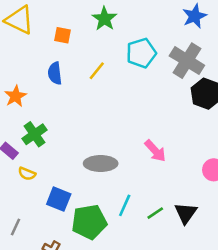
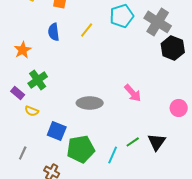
cyan line: (125, 205) -> (113, 155), moved

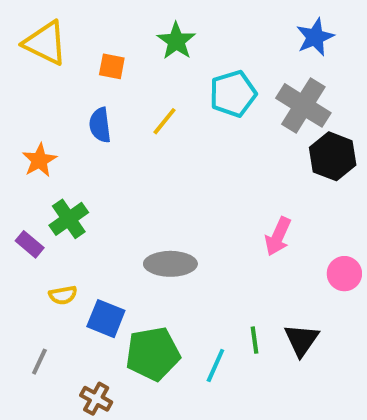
pink arrow: (133, 93) -> (278, 236), moved, turned 66
yellow semicircle: (32, 111) -> (63, 295), moved, turned -32
green line: (133, 142) -> (254, 340), turned -64

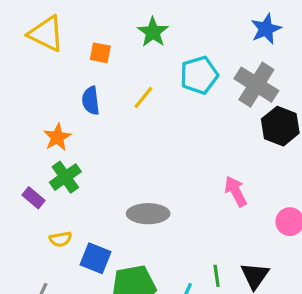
orange star: (39, 160) -> (57, 137), moved
pink arrow: (278, 236) -> (236, 191), turned 128

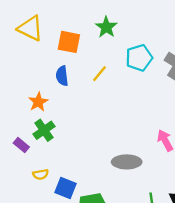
orange square: (100, 53) -> (69, 42), size x1.5
gray ellipse: (148, 214) -> (127, 162), moved

